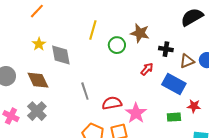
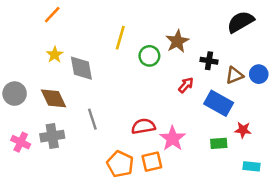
brown star: (140, 33) -> (177, 41), turned 30
gray line: (85, 91) -> (92, 119), moved
gray cross: (37, 111) -> (52, 136), turned 36

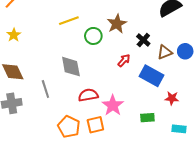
yellow line: (120, 38) -> (69, 21), turned 54
black cross: (209, 61) -> (143, 40), turned 32
gray diamond: (81, 68) -> (71, 67), moved
green rectangle: (219, 143) -> (147, 118), moved

